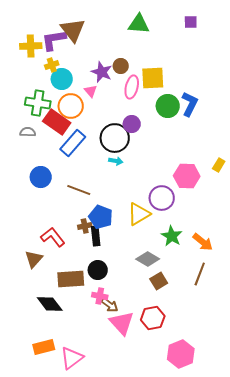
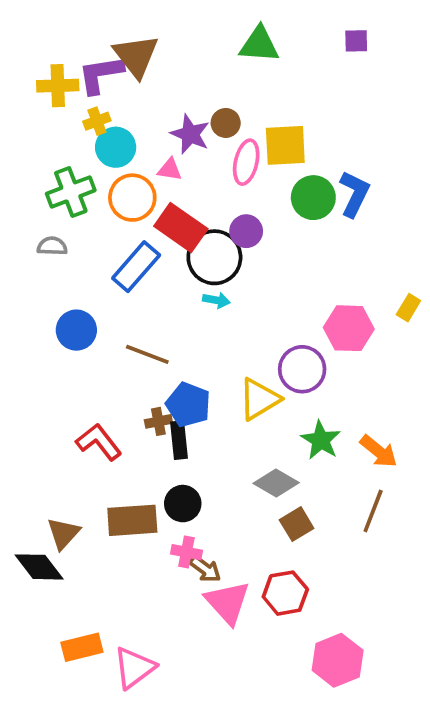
pink triangle: (91, 91) -> (170, 170), turned -40
green cross: (38, 103) -> (71, 192), turned -30
red rectangle: (57, 122) -> (181, 227), moved
brown triangle: (34, 259) -> (63, 533), moved
black diamond: (50, 304) -> (39, 567), moved

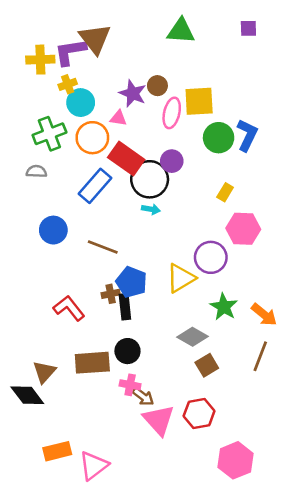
yellow rectangle: (408, 308) -> (225, 192), moved

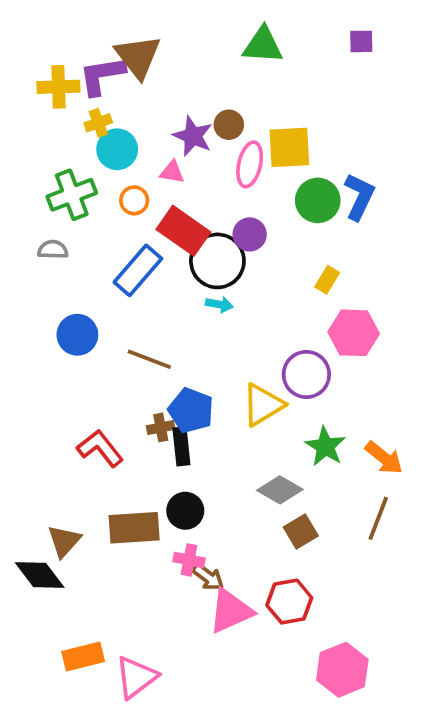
orange circle: (92, 138) -> (134, 200), size x0.6
pink triangle: (159, 420) -> (231, 611), turned 48

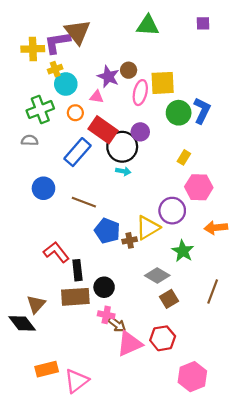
brown cross: (161, 427) -> (130, 240), moved
black rectangle: (181, 446) -> (77, 270), moved
orange arrow: (384, 458) -> (216, 228), moved, turned 135

